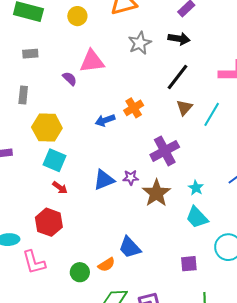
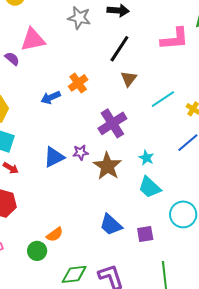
gray star: (140, 43) -> (79, 18), turned -30
cyan line: (212, 114) -> (163, 99), moved, turned 30
blue trapezoid: (130, 247) -> (111, 225), moved
orange semicircle: (107, 265) -> (55, 234), moved

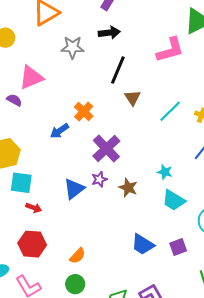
purple cross: (112, 123) -> (106, 148), moved
brown star: (107, 166) -> (128, 188), size x0.7
orange semicircle: (55, 234) -> (77, 256), moved

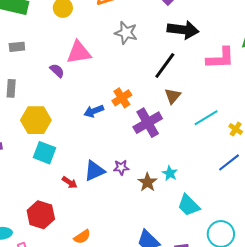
black arrow: (109, 33) -> (183, 30), moved, size x1.4
purple cross: (106, 148) -> (148, 123), moved
cyan star: (165, 172) -> (170, 173), moved
red arrow: (34, 208) -> (70, 182), moved

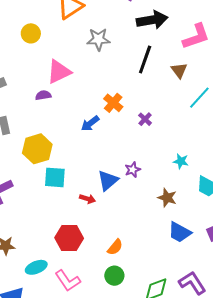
purple semicircle: (57, 71) -> (43, 95), turned -35
brown triangle: (173, 96) -> (179, 70), moved
purple cross: (148, 123) -> (145, 119), size x0.5
brown star: (147, 182) -> (167, 198), moved

